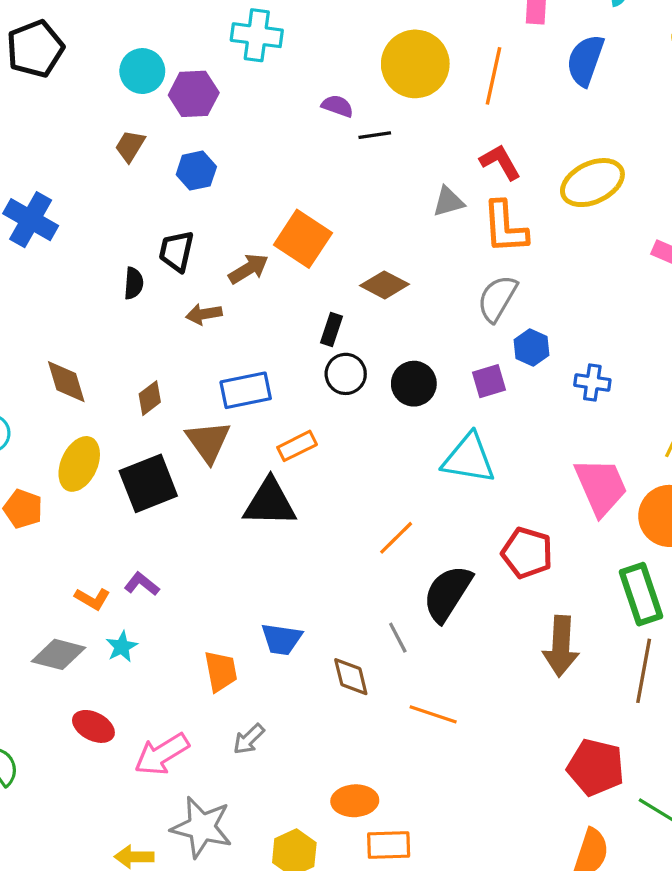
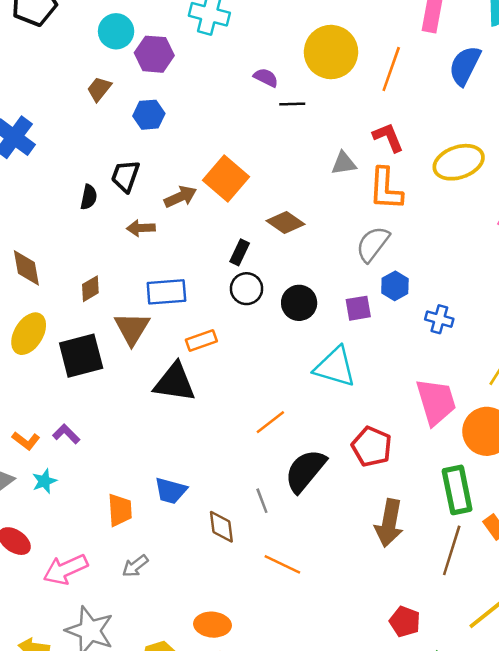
red pentagon: (596, 767) -> (405, 622), size x0.7

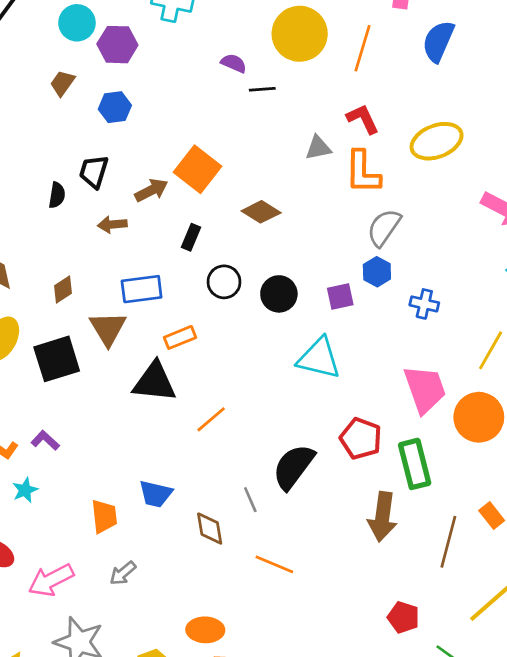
gray semicircle: (373, 244) -> (384, 228), moved
black rectangle: (240, 252) -> (191, 237), moved
orange line: (270, 422) -> (211, 419), moved
green rectangle: (457, 490) -> (415, 464), moved

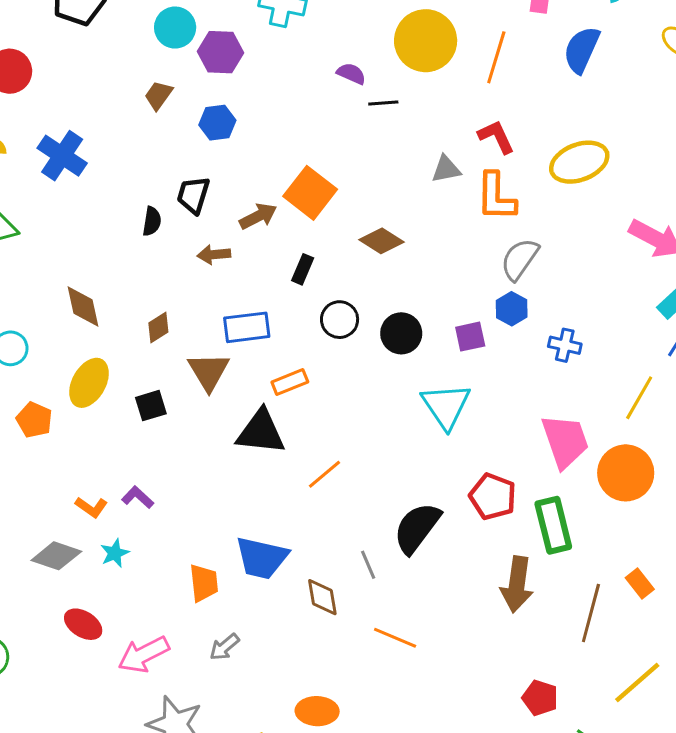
cyan triangle: (319, 358) -> (446, 406), turned 42
black square: (57, 359) -> (151, 406), size x0.6
blue trapezoid: (156, 494) -> (262, 558), size x1.4

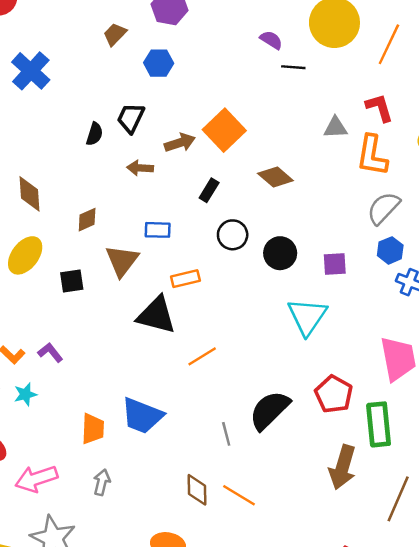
blue hexagon: (512, 309) -> (390, 250), moved
blue rectangle: (247, 327) -> (158, 230), size x0.7
brown diamond: (322, 597) -> (197, 490), moved
gray arrow: (224, 647) -> (102, 482), turned 135

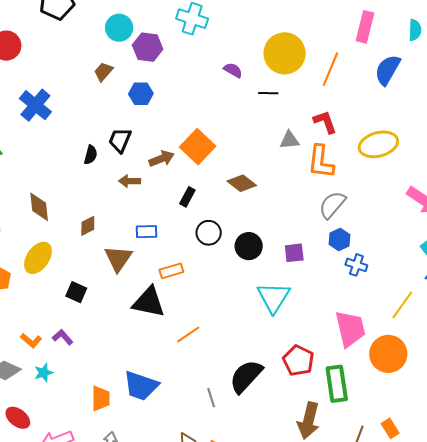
black line: (293, 67) -> (268, 93), moved
black square: (72, 281) -> (76, 292), moved, turned 35

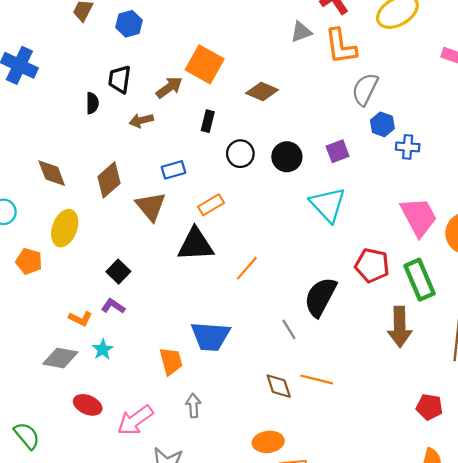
brown diamond: (88, 226) -> (109, 180), size x1.5
black square: (76, 292) -> (118, 272), moved, turned 35

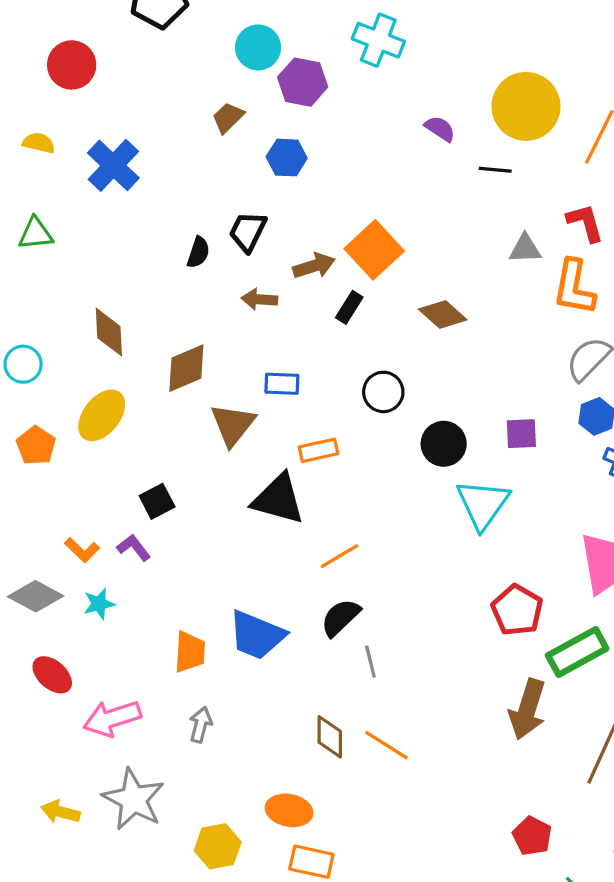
black rectangle: (208, 121) -> (349, 307), moved
black circle: (287, 157) -> (444, 444), moved
green rectangle: (420, 280) -> (577, 652), turned 66
black semicircle: (320, 297) -> (340, 618), moved, size x0.7

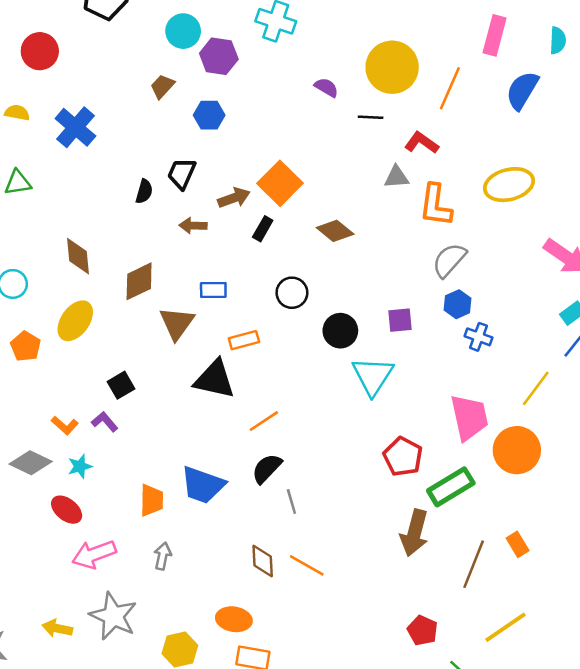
red L-shape: (585, 223) -> (421, 143), moved, turned -36
red ellipse: (52, 675) -> (67, 510), moved

